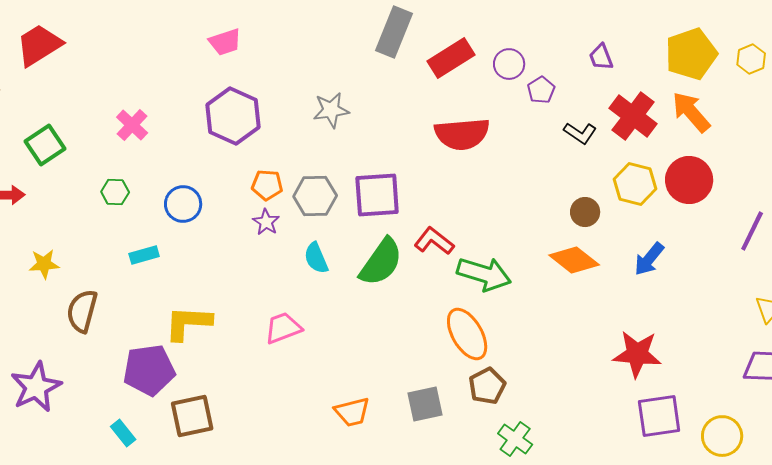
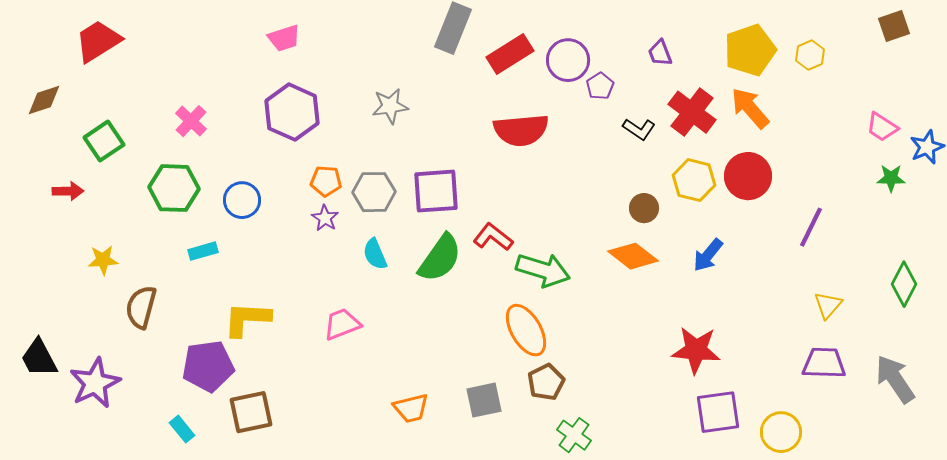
purple circle: (509, 64) -> (568, 60), size x1.4
green hexagon: (115, 192) -> (174, 188), size x1.8

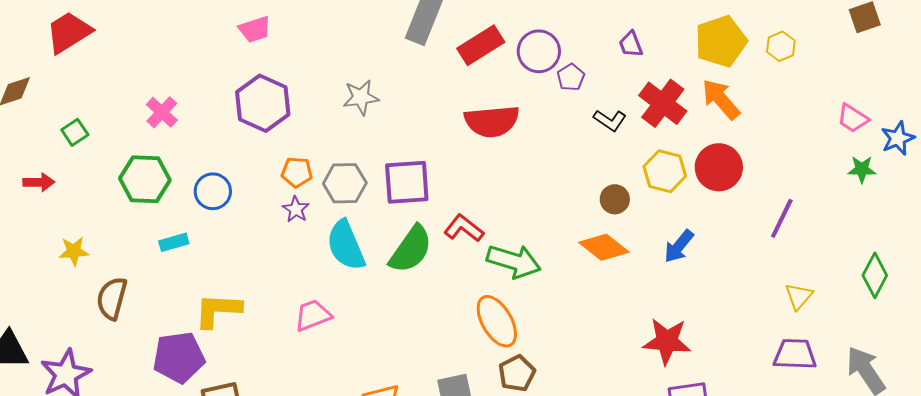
green square: (104, 141) -> (75, 132), size x0.7
cyan semicircle: (375, 254) -> (346, 245), size x1.6

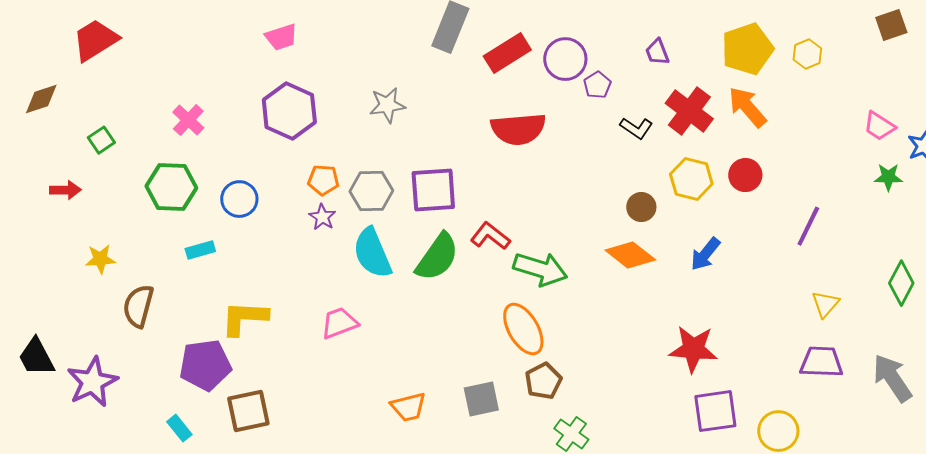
red circle: (719, 167) -> (745, 175), size x0.7

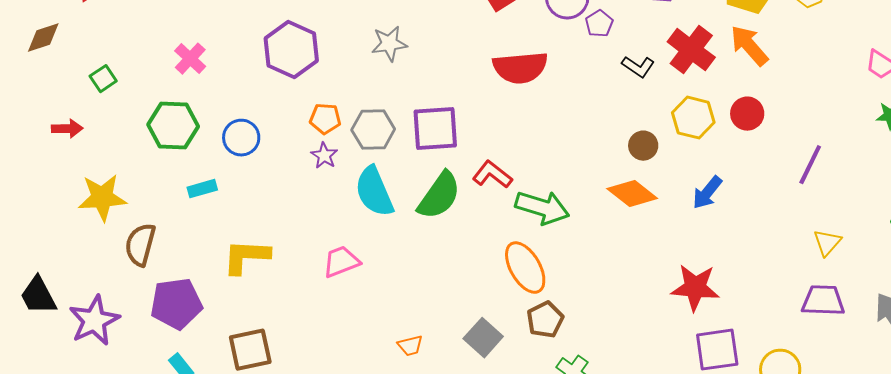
yellow star: (100, 259) -> (102, 198), size x1.6
purple pentagon: (205, 365) -> (176, 304), moved
gray square: (481, 399) -> (483, 338), turned -36
orange trapezoid: (408, 407) -> (410, 346), size x0.7

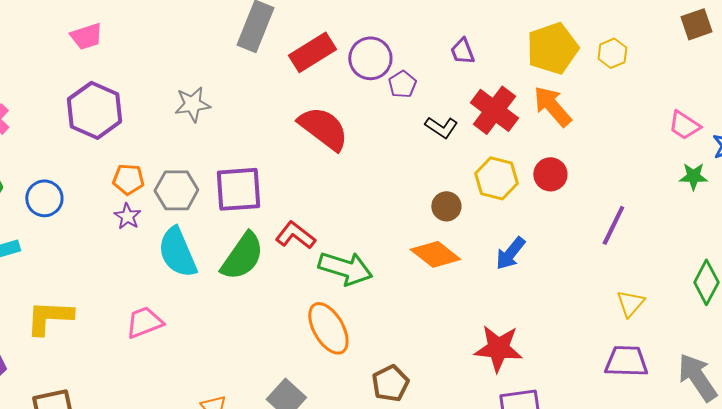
red semicircle: (520, 68) -> (323, 128), turned -138
brown pentagon: (545, 320) -> (390, 383), moved

